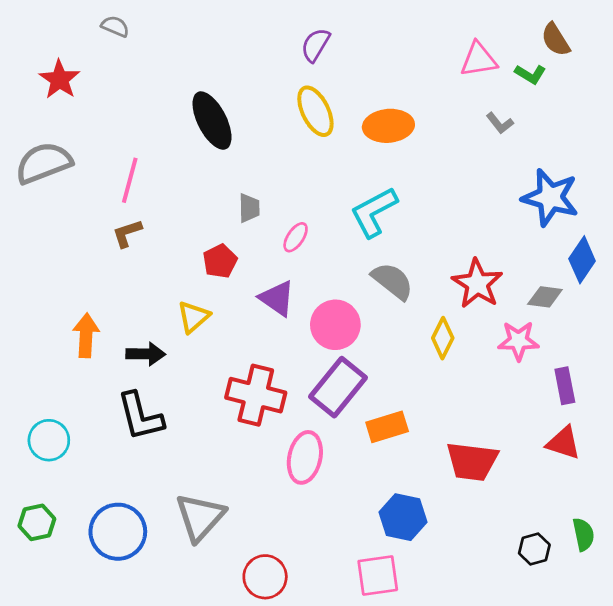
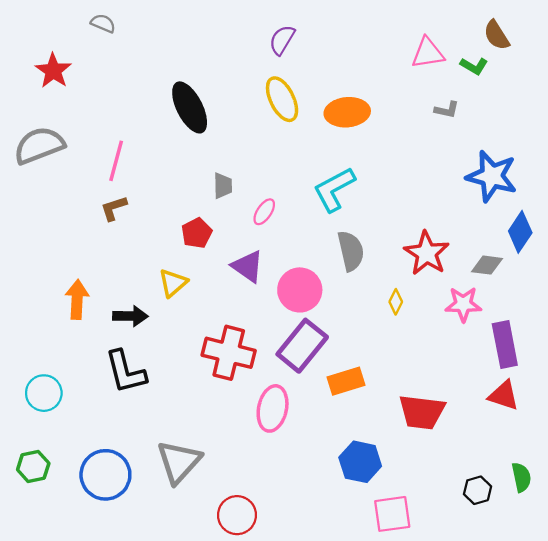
gray L-shape: (500, 123) -> (447, 110), turned -40
gray semicircle: (392, 281) -> (351, 251), turned 39
yellow diamond: (443, 338) -> (396, 302), size x0.7
purple rectangle: (565, 386) -> (505, 344), size x1.4
pink square: (378, 575) -> (392, 514), moved

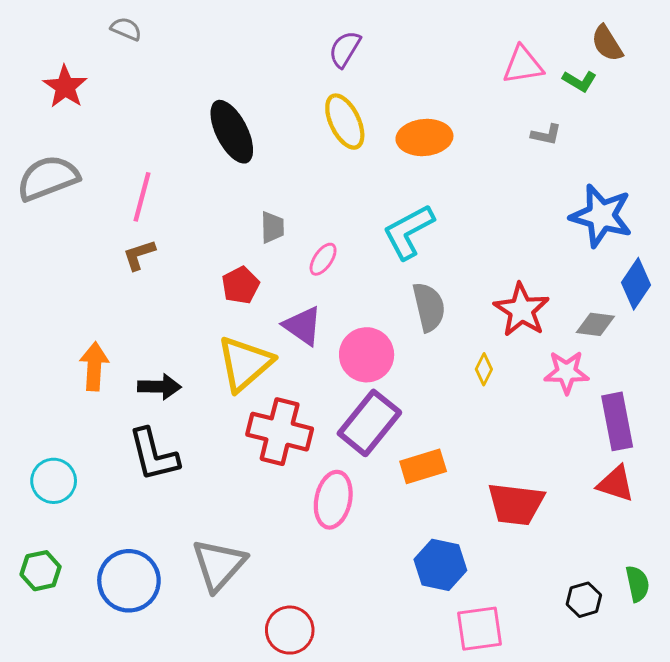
yellow triangle: (173, 283) -> (245, 363), moved, size x1.6

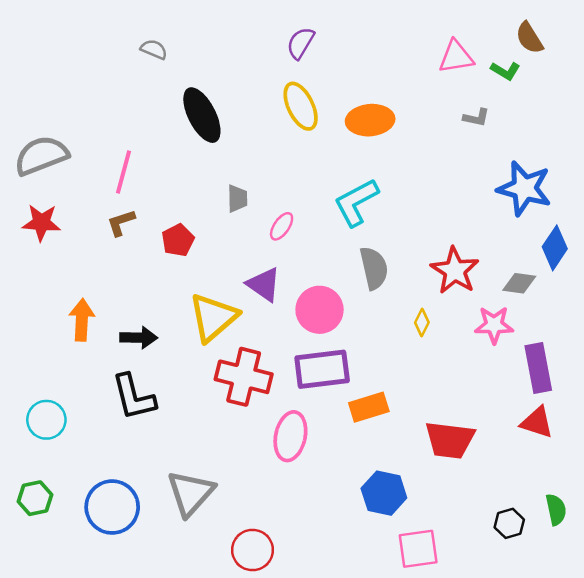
gray semicircle: (126, 29) -> (154, 49), moved
red star: (65, 87) -> (41, 223), moved, turned -30
red pentagon: (240, 285) -> (178, 240), moved
purple rectangle: (369, 423) -> (322, 369), turned 44

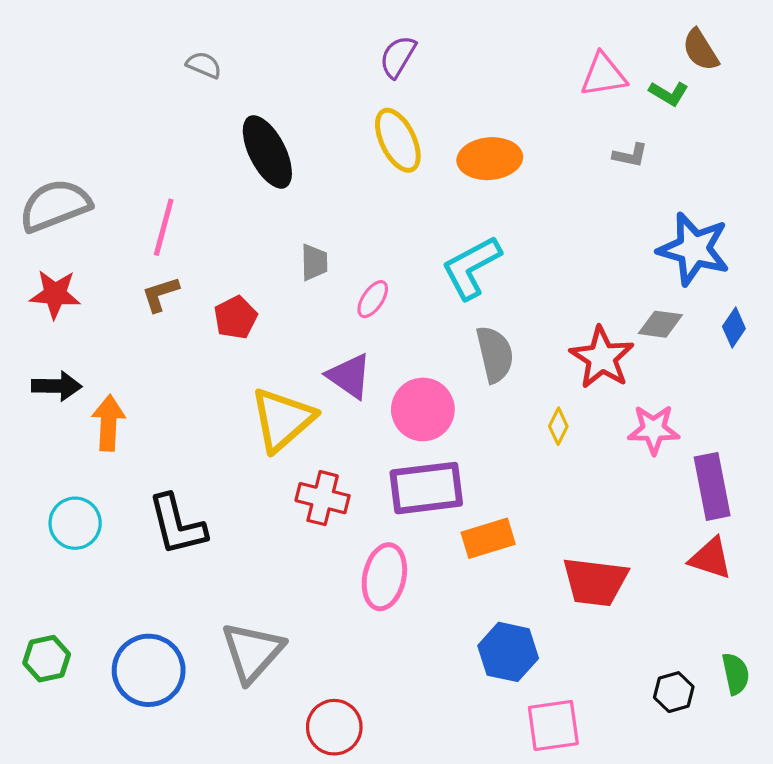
blue diamond: (555, 248) -> (734, 328), size x0.7
gray diamond: (519, 283) -> (660, 324), moved
black arrow: (139, 338) -> (57, 386), moved
red cross: (244, 377) -> (323, 498), size x0.7
cyan circle: (46, 420) -> (75, 523), moved

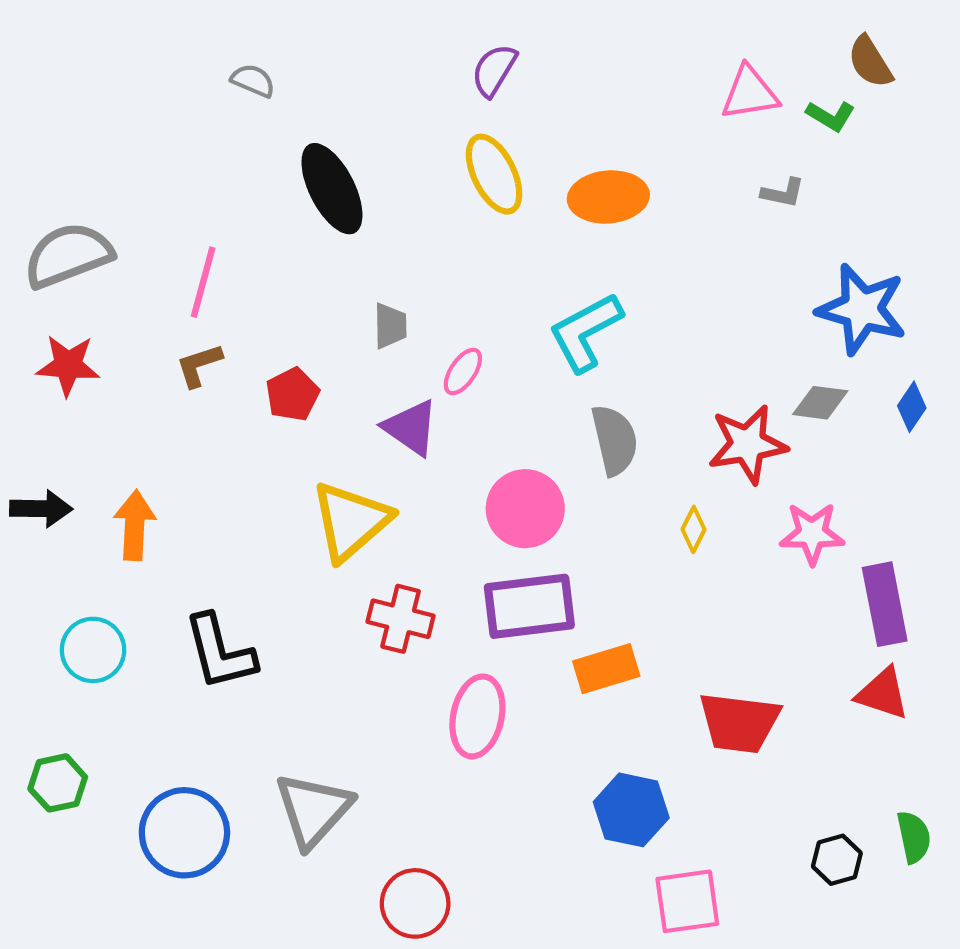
red star: (602, 358) -> (748, 444), turned 30
purple triangle: (349, 376) -> (411, 428), moved
black arrow: (57, 386) -> (41, 509), moved
green hexagon: (47, 659) -> (58, 783), moved

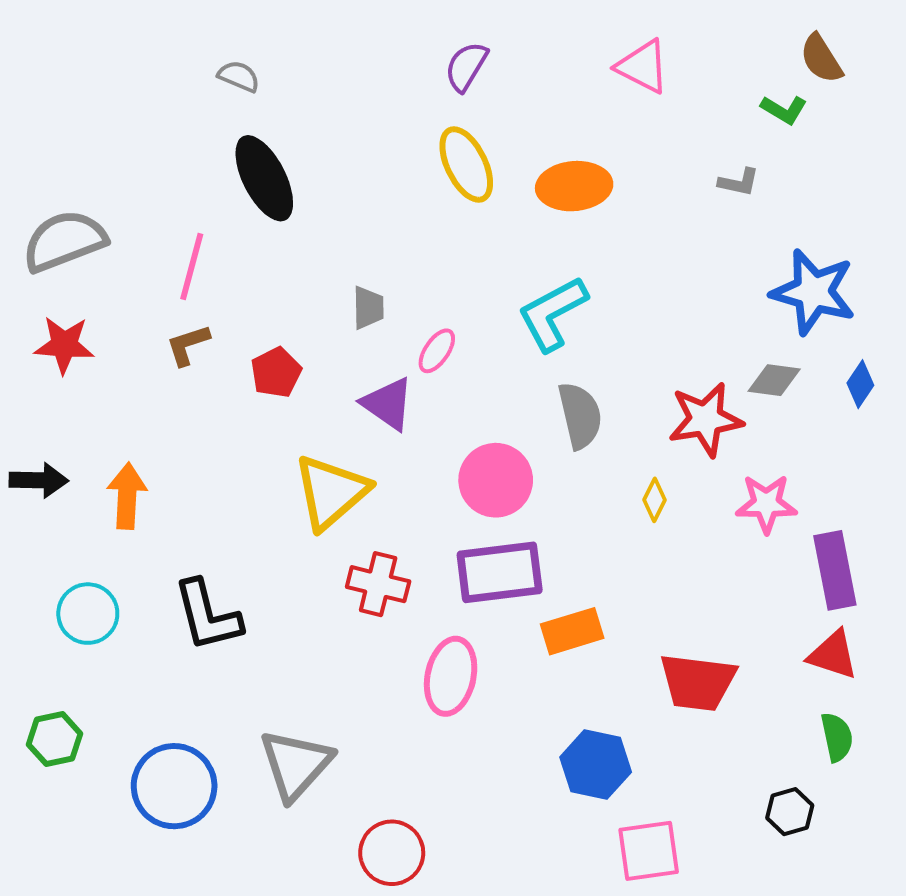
pink triangle: (750, 93) -> (643, 66), moved, turned 36
black ellipse: (332, 189) -> (264, 178), moved
green semicircle: (914, 837) -> (837, 737), moved

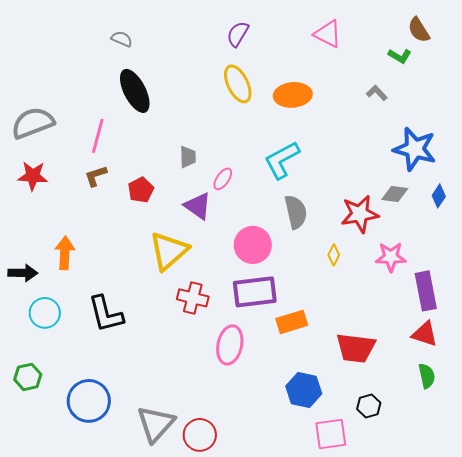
gray L-shape: (739, 182) -> (377, 93), turned -145
black arrow: (39, 480) -> (23, 273), moved
gray triangle: (296, 765) -> (156, 424), moved
black hexagon: (790, 812) -> (369, 406), moved

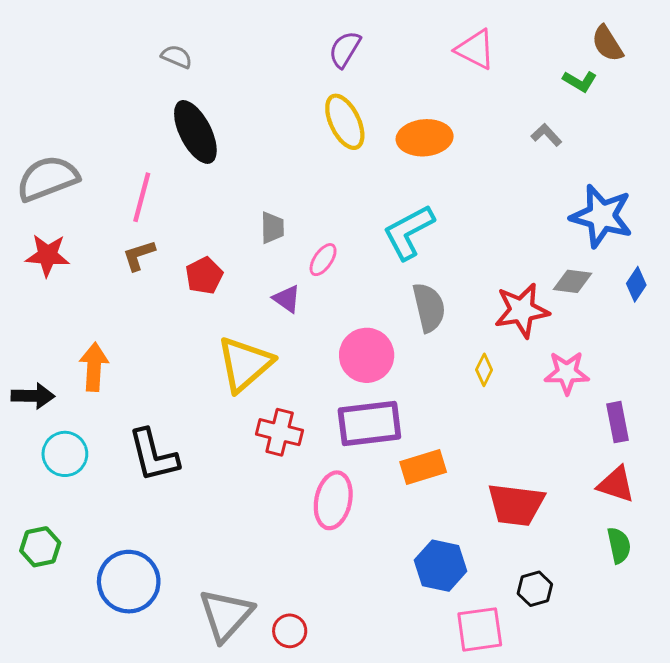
purple triangle: (198, 206) -> (287, 299), size x0.7
purple rectangle: (426, 291) -> (617, 422), size x0.7
red circle: (200, 435) -> (290, 631), size x0.7

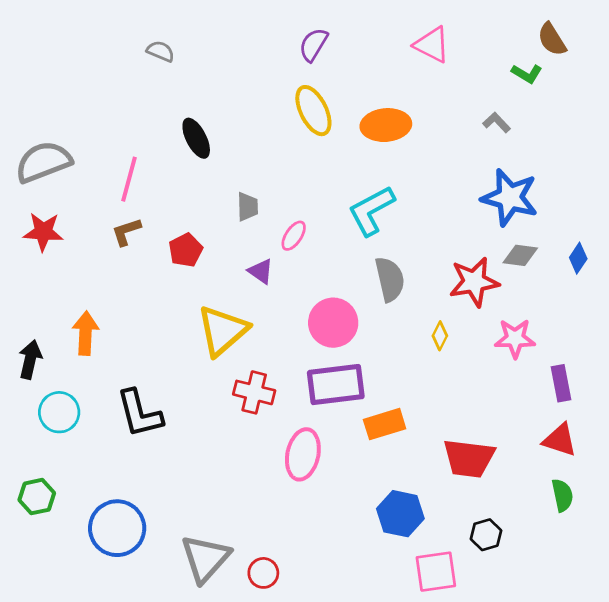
black ellipse: (195, 132) -> (196, 138), moved, size x0.7
blue star: (602, 216) -> (510, 197), moved
black arrow: (33, 396) -> (30, 360), turned -78

